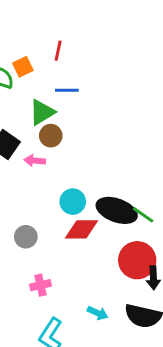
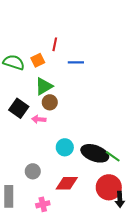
orange square: (23, 67) -> (38, 60), moved
blue line: (67, 90) -> (76, 62), moved
red diamond: (82, 229) -> (67, 183), moved

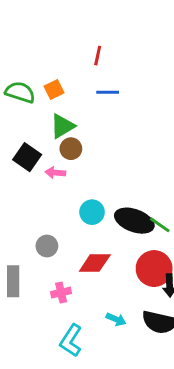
red line: (55, 44) -> (98, 56), moved

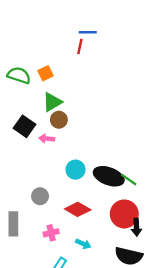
blue line: (108, 92) -> (88, 32), moved
red diamond: (95, 263) -> (78, 209), turned 30
cyan arrow: (116, 319) -> (83, 244), moved

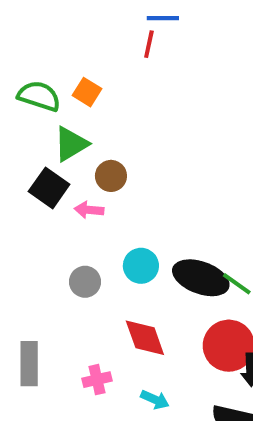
orange square: (46, 73) -> (87, 92), turned -32
green triangle: (52, 102) -> (71, 144), moved
gray circle: (40, 196) -> (85, 282), moved
red diamond: (78, 209) -> (145, 338), turned 40

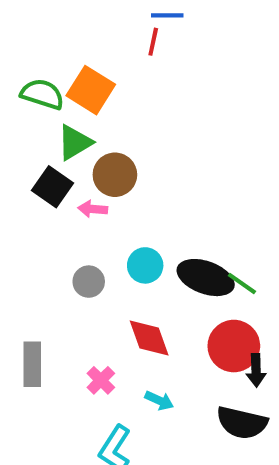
orange square: (87, 92) -> (91, 90), size x1.6
brown circle: (111, 176) -> (115, 175), size x1.4
pink cross: (97, 380) -> (101, 380), turned -32

